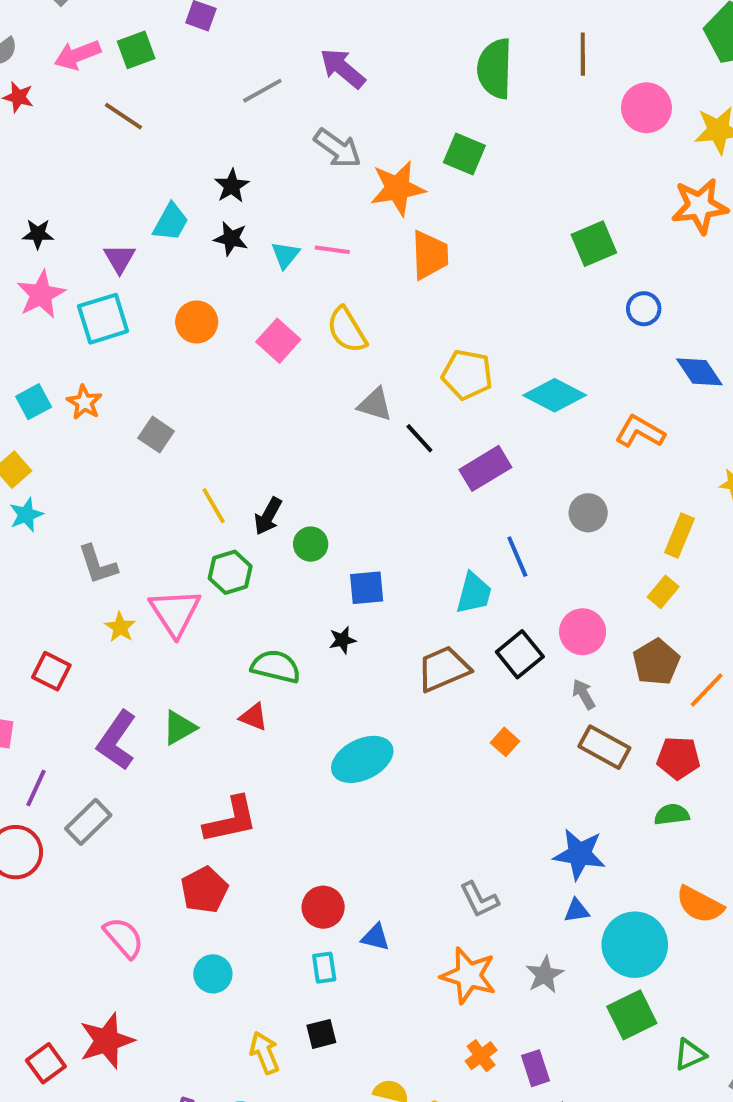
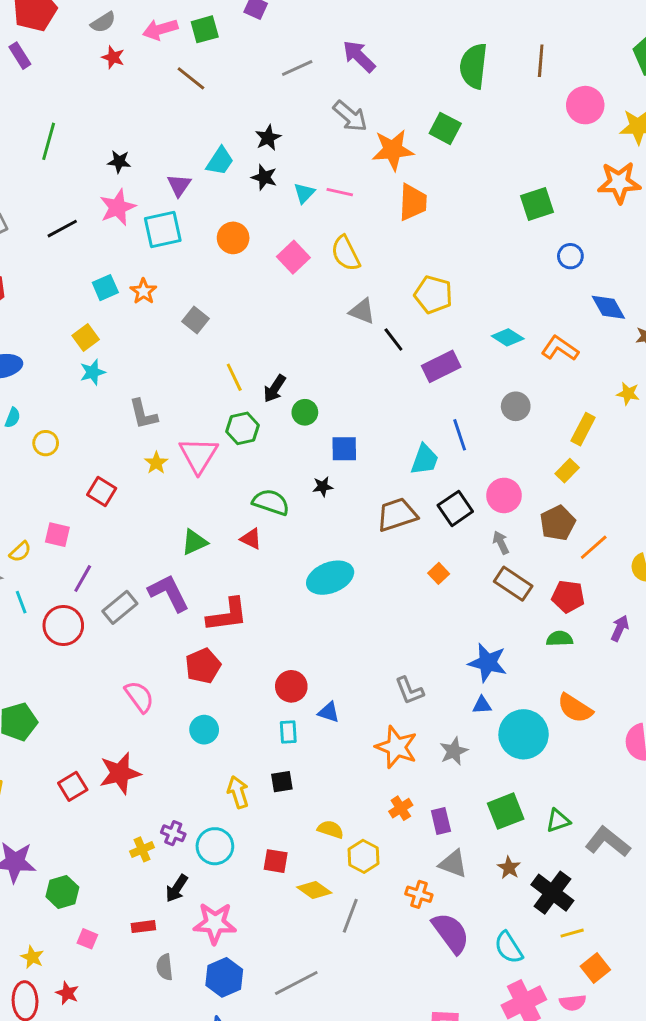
cyan diamond: (555, 395) -> (508, 337), moved, size x0.7
purple L-shape: (117, 740) -> (169, 593), moved, turned 114
green square: (632, 1015) -> (506, 811), moved

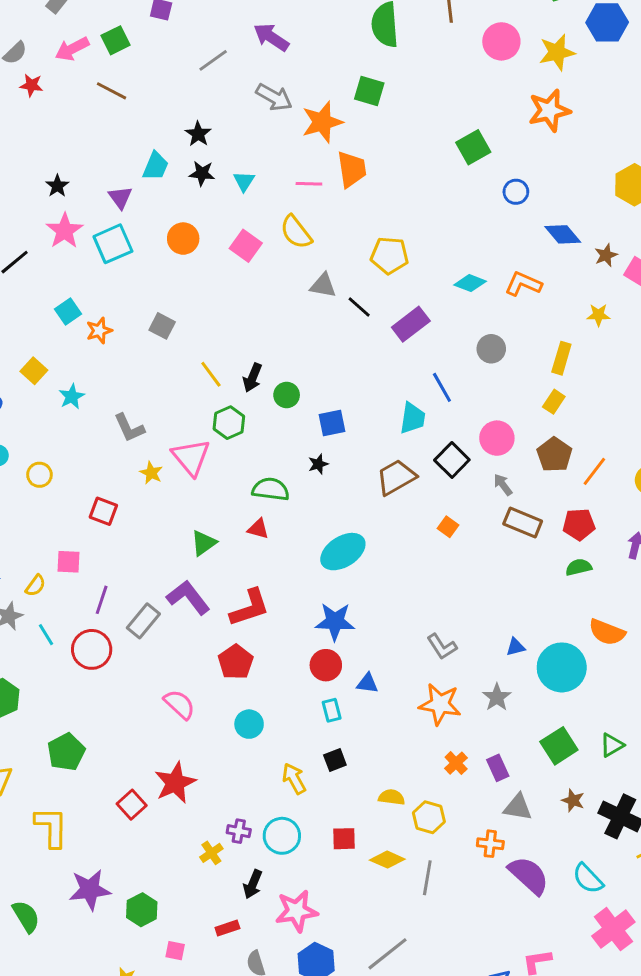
black star: (119, 162) -> (57, 186), turned -30
pink line: (340, 192) -> (309, 184), moved
orange star: (143, 291) -> (99, 331), moved, turned 30
yellow square: (86, 337) -> (34, 371), moved
blue star: (488, 663) -> (335, 622), moved

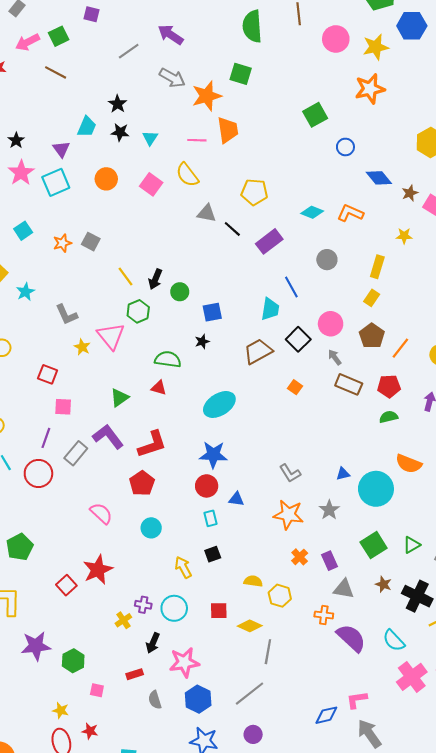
orange star: (99, 331) -> (62, 243), moved
pink square: (68, 562) -> (63, 407), moved
gray line: (427, 878) -> (268, 652), moved

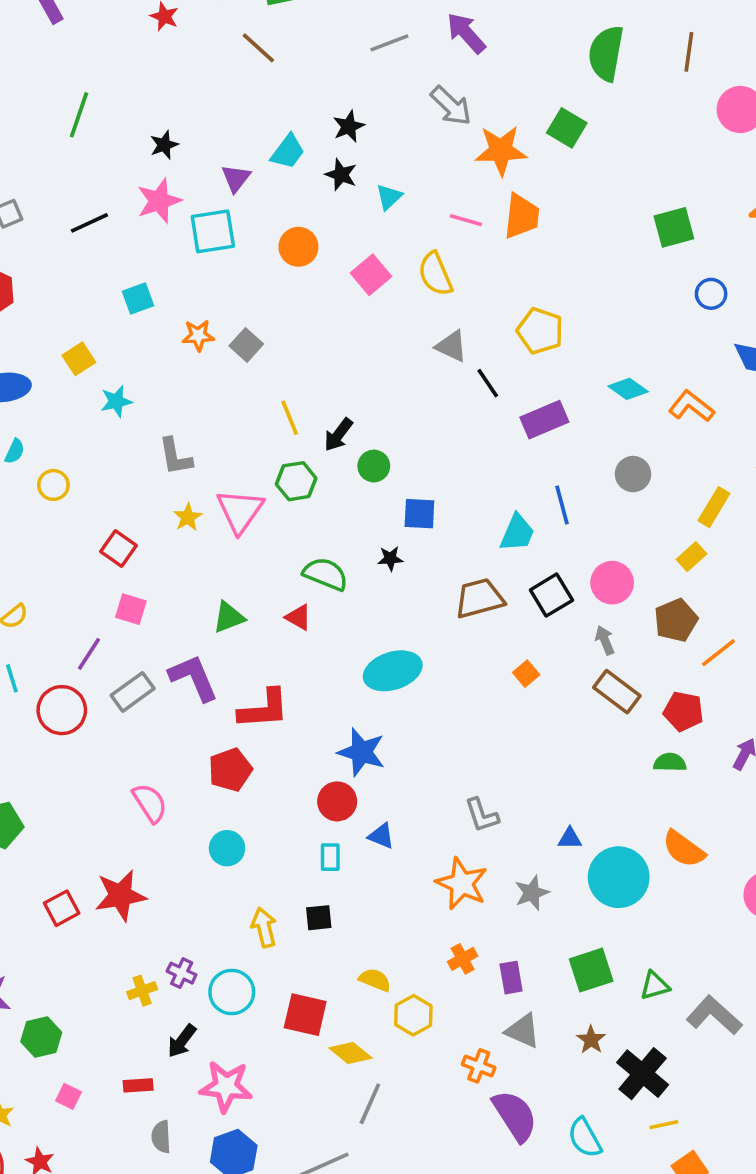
red square: (219, 611) -> (305, 1015), size x1.4

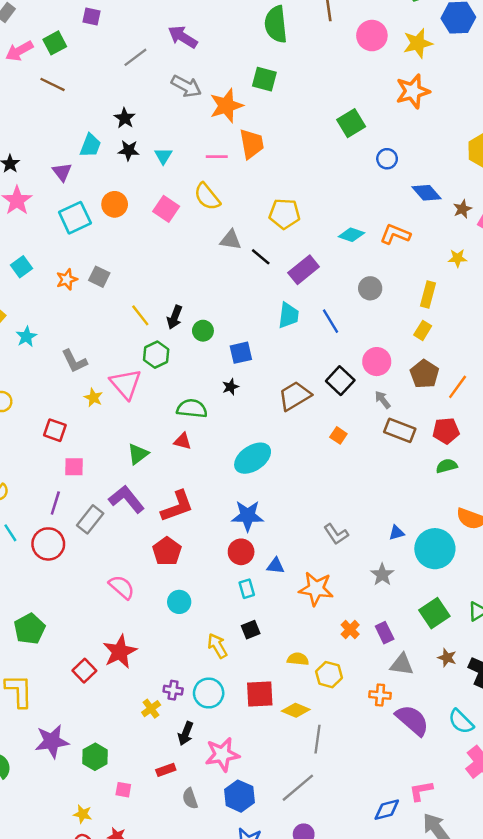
cyan square: (213, 231) -> (75, 218), moved
cyan trapezoid: (517, 533) -> (288, 315), moved
orange star: (462, 884) -> (316, 589), moved

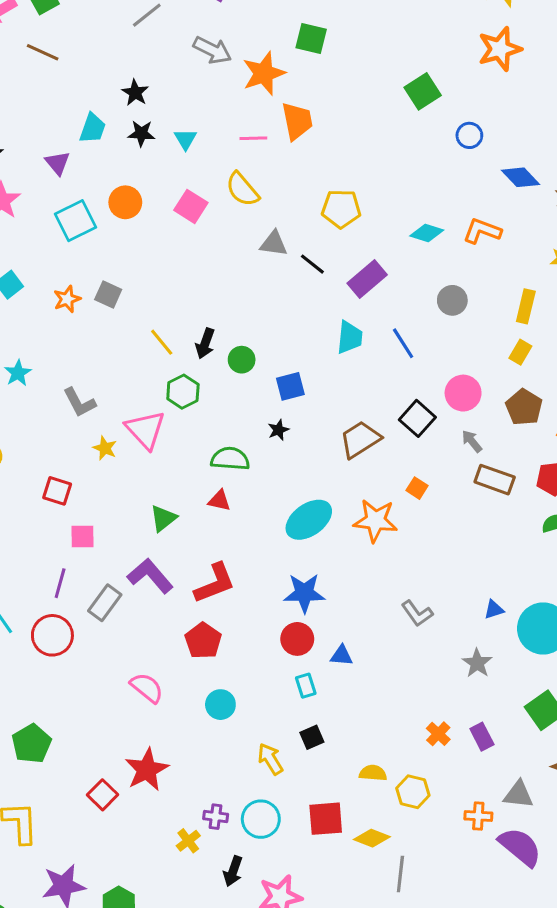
orange star: (316, 589) -> (375, 521), moved
gray triangle: (402, 664) -> (518, 795), moved

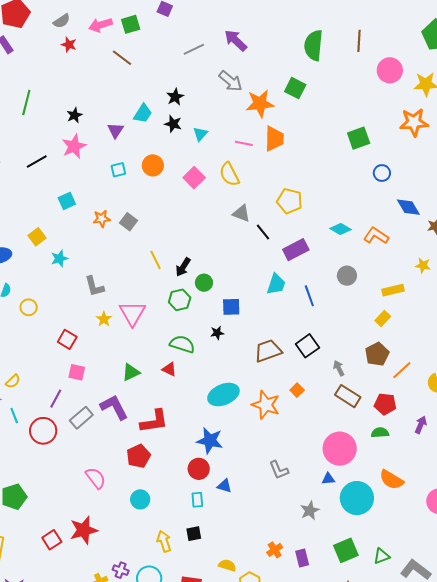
cyan square: (75, 221) -> (118, 170), size x0.6
yellow rectangle: (526, 306) -> (393, 290), turned 50
green hexagon: (183, 392) -> (180, 300), moved
pink circle: (463, 393) -> (340, 449), moved, size x1.4

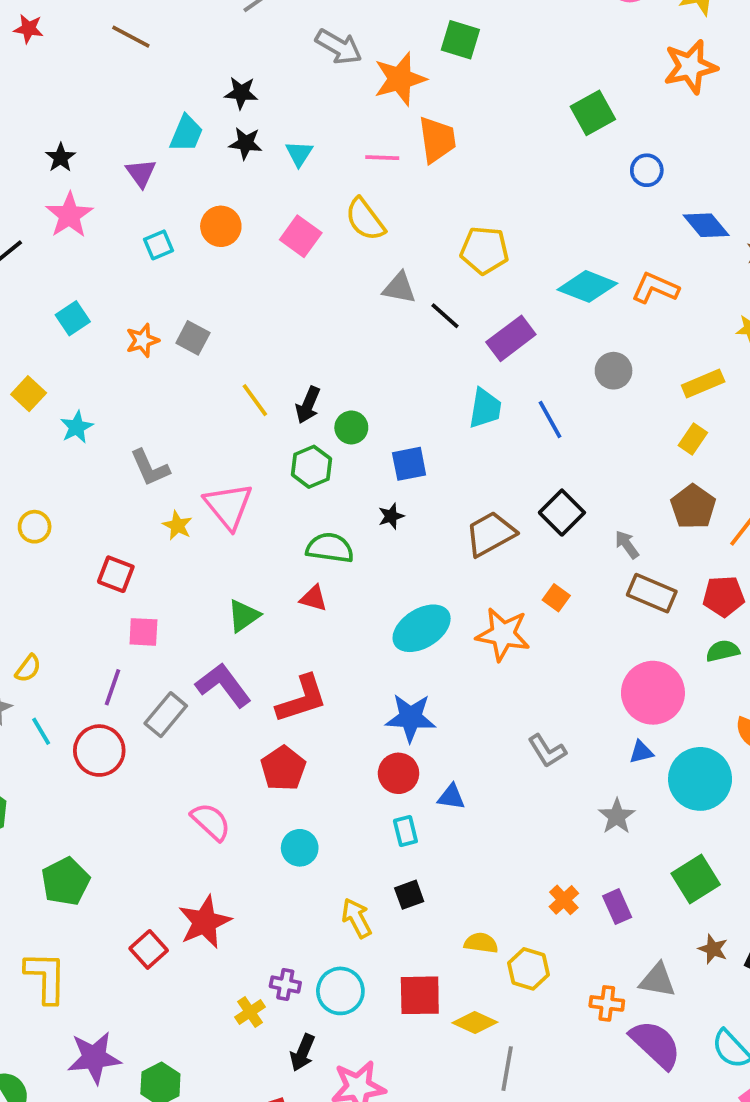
black star: (175, 97) -> (241, 93), turned -30
cyan diamond: (340, 229) -> (587, 286), size x1.4

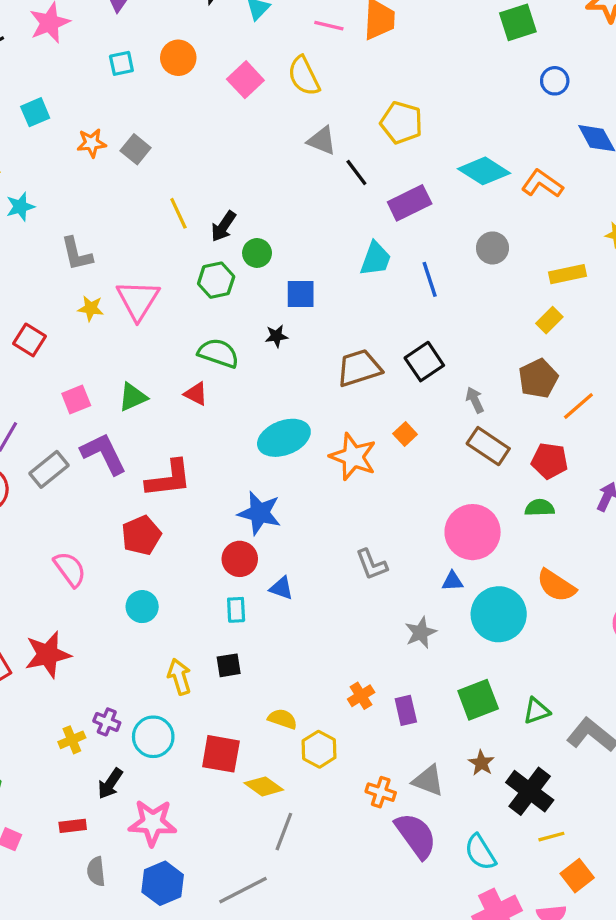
yellow star: (177, 525) -> (91, 308), turned -30
pink square: (143, 632) -> (76, 399), moved, turned -36

